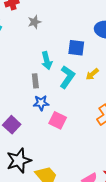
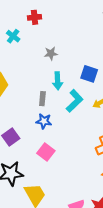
gray star: (34, 22) -> (51, 53), moved
pink square: (58, 120) -> (46, 152), moved

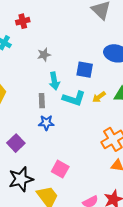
cyan L-shape: (75, 101) -> (74, 98), turned 70
pink square: (46, 152) -> (60, 169), moved

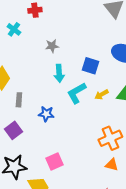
cyan L-shape: (74, 98) -> (77, 93), turned 125
gray rectangle: (42, 101) -> (19, 100), moved
pink square: (60, 169) -> (55, 162), turned 30

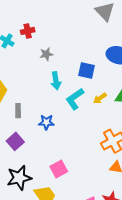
red cross: (35, 10) -> (28, 31), moved

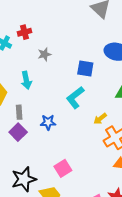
cyan arrow: (56, 81) -> (26, 80), moved
yellow arrow: (100, 98) -> (100, 119), moved
purple square: (15, 141) -> (18, 132), moved

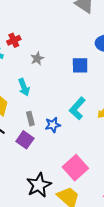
cyan L-shape: (75, 97) -> (77, 108), moved
gray rectangle: (19, 112) -> (30, 119), moved
pink square: (63, 168) -> (75, 168), size x1.4

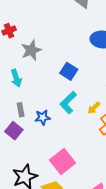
gray star: (37, 59) -> (31, 50), size x1.5
blue square: (80, 65) -> (69, 71), moved, turned 30

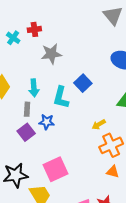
cyan arrow: (16, 78) -> (34, 88), moved
cyan L-shape: (68, 103) -> (61, 97), moved, turned -45
purple square: (14, 131) -> (26, 132), moved

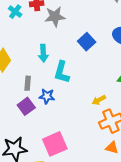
gray star: (51, 54) -> (55, 17), moved
blue square: (83, 83) -> (87, 42), moved
cyan arrow: (34, 88) -> (43, 53), moved

